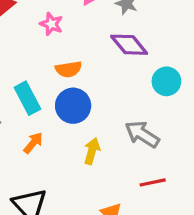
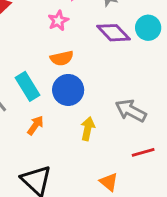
pink star: (51, 24) -> (58, 21), moved, turned 30
cyan circle: (166, 81) -> (148, 28), moved

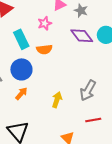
cyan rectangle: (27, 86) -> (21, 39), moved
blue circle: (68, 90) -> (21, 69), moved
gray arrow: (131, 111) -> (88, 90), turned -95

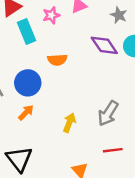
gray star: (81, 11) -> (119, 15), moved
pink star: (45, 23) -> (51, 15), moved
cyan rectangle: (21, 39) -> (27, 32), moved

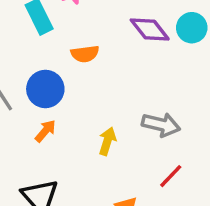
gray arrow: (108, 113) -> (161, 125), turned -105
red line: (113, 150) -> (171, 176), turned -36

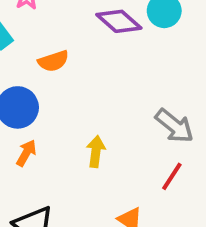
gray arrow: (161, 125) -> (174, 126), moved, turned 36

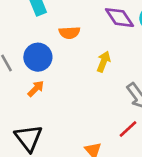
yellow arrow: (96, 151) -> (104, 62), moved

